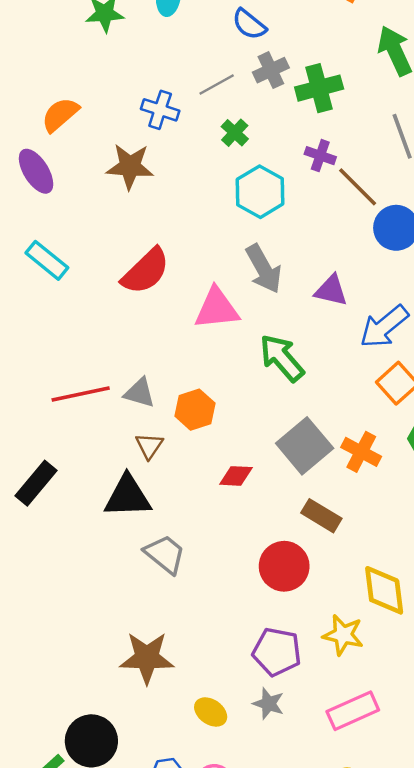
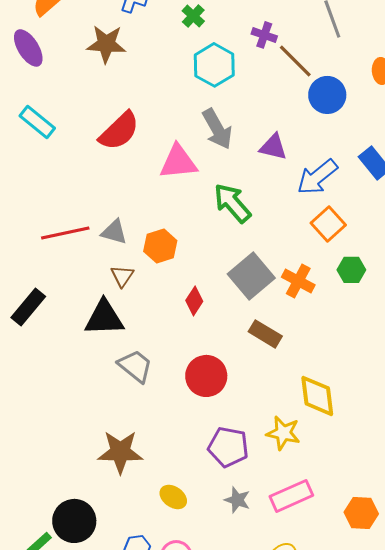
red diamond: (236, 476) -> (194, 301), turned -60
red circle: (284, 566) -> (206, 376), moved
gray star: (268, 704) -> (237, 500), moved

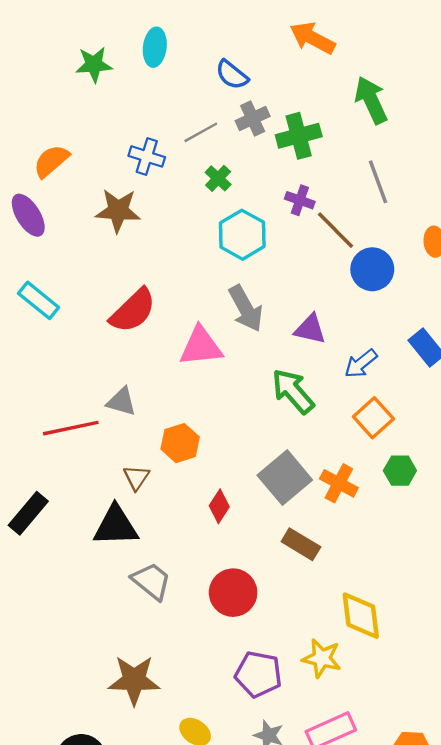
blue arrow: (317, 177) -> (361, 364), size x0.7
green arrow: (232, 203) -> (293, 391), moved
gray triangle: (114, 232) -> (121, 402), moved

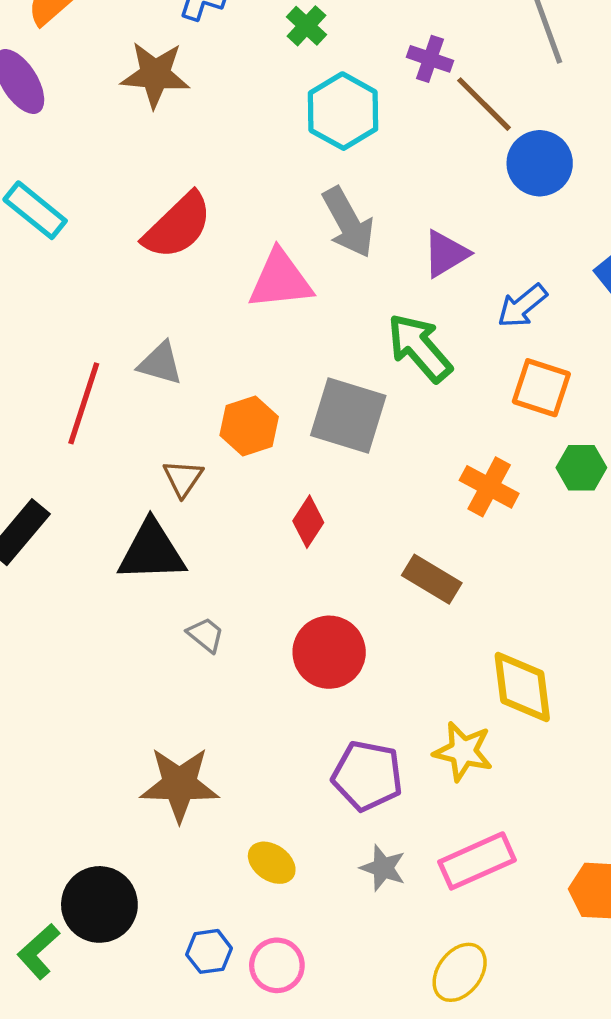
purple triangle: (310, 329) -> (446, 254), turned -44
orange square: (373, 418) -> (541, 388), turned -30
red line: (71, 428) -> (84, 403), turned -60
gray square: (285, 478) -> (348, 416), moved, turned -33
gray trapezoid: (151, 581) -> (206, 635), size x0.6

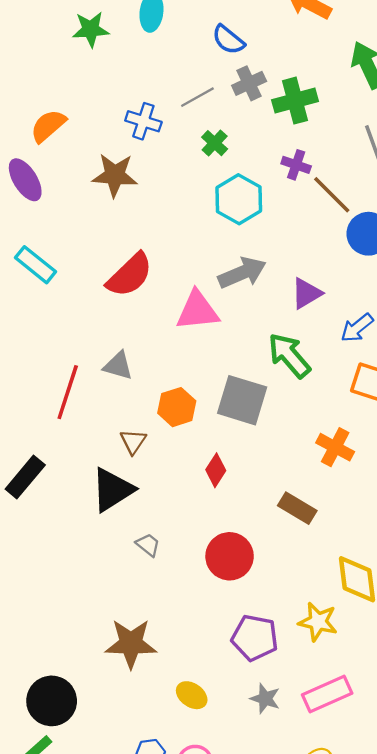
gray arrow: (348, 222) -> (242, 273), turned -84
black triangle: (152, 551) -> (112, 490), turned -30
black circle: (99, 904) -> (52, 701), moved

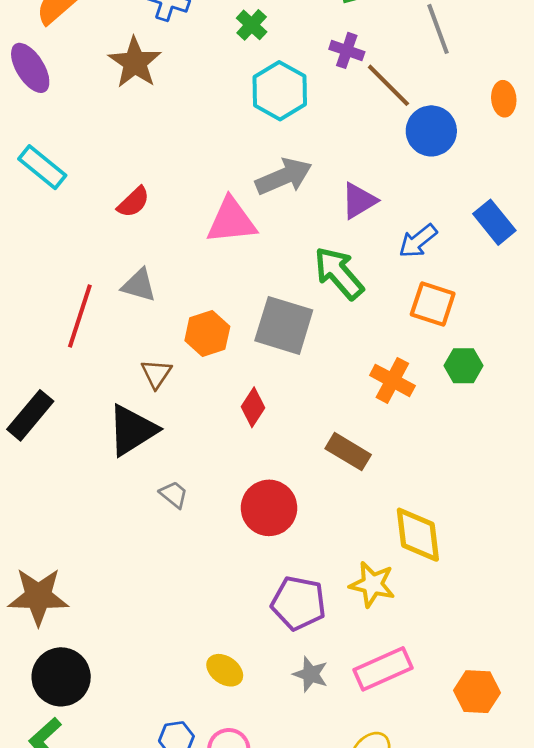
brown star: (115, 175) -> (135, 63), turned 30
red semicircle: (130, 275) -> (134, 202), moved, size x0.6
brown star: (131, 644) -> (38, 596), moved

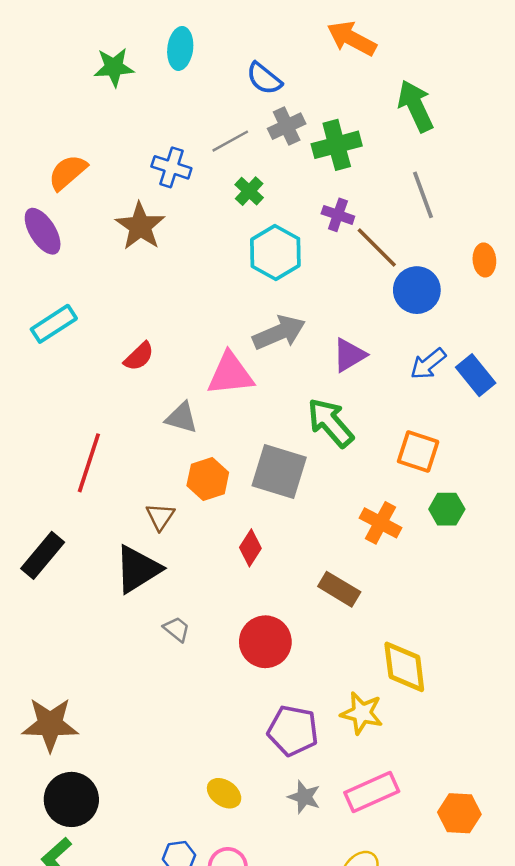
cyan rectangle: (42, 167) -> (54, 324), turned -72
blue arrow: (418, 241) -> (428, 364), moved
gray triangle: (139, 285) -> (181, 418), moved

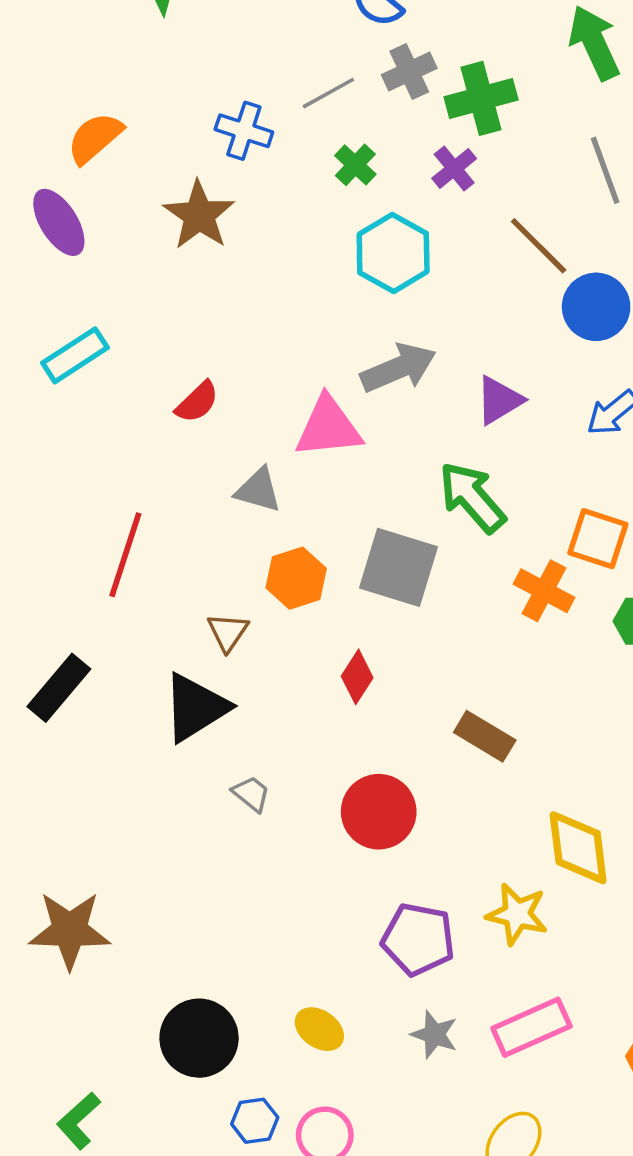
purple cross: (338, 215) -> (454, 168), moved, turned 32
orange cross: (381, 523) -> (544, 591), moved
black circle: (71, 799) -> (199, 1038), moved

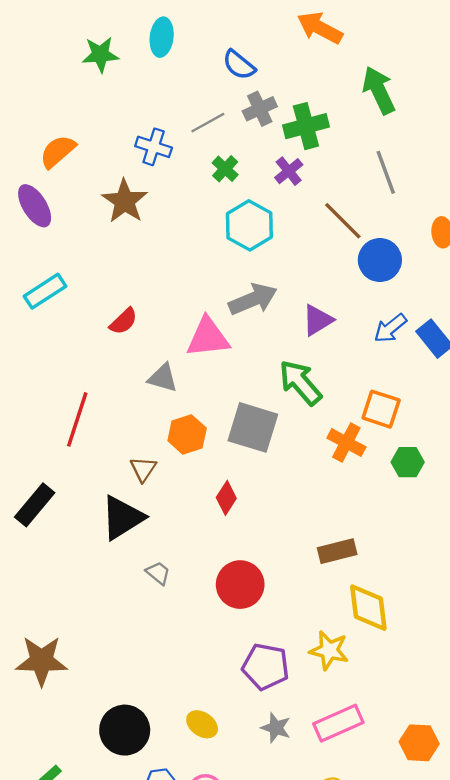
brown rectangle: (485, 736) -> (337, 551), moved, turned -45

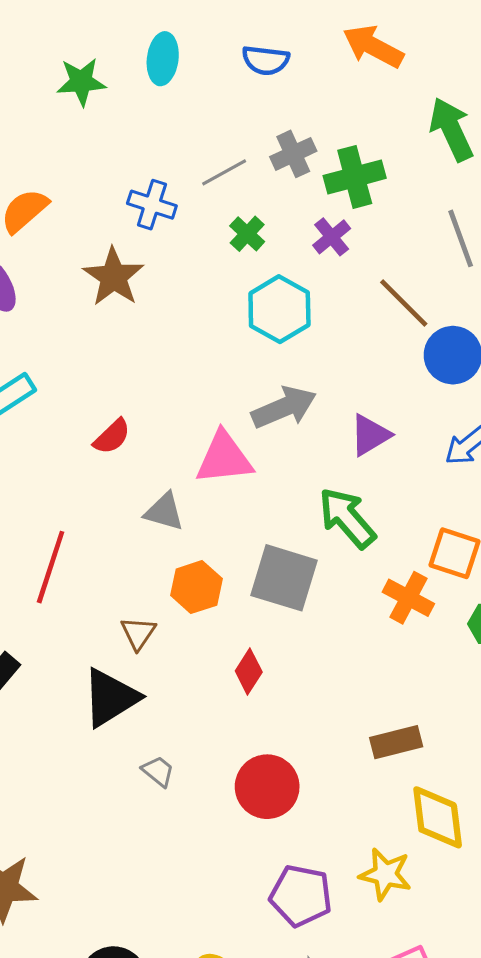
blue semicircle: (239, 65) -> (266, 60), moved, turned -32

